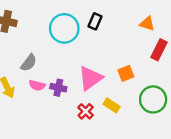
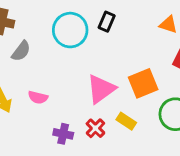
gray semicircle: (29, 63) -> (21, 51), moved
orange square: (126, 73) -> (143, 83), size x1.5
purple cross: (58, 88) -> (63, 134), moved

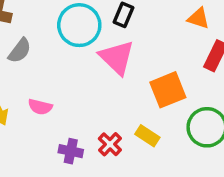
pink triangle: (101, 89) -> (117, 57), moved, turned -40

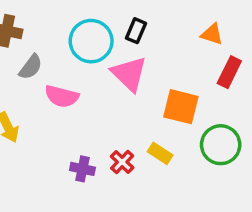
orange square: (168, 90) -> (181, 107), turned 36
pink semicircle: (40, 107) -> (62, 96), moved, size x1.4

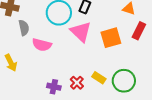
gray semicircle: (31, 67) -> (24, 28), turned -49
orange square: (181, 107) -> (111, 38), moved, turned -30
green circle: (221, 145) -> (124, 81), moved

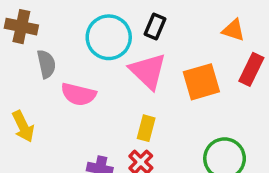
yellow rectangle: (99, 78) -> (146, 128), moved, turned 72

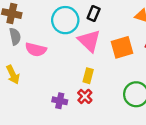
gray semicircle: (46, 64) -> (15, 36), moved
pink semicircle: (78, 94) -> (36, 50), moved

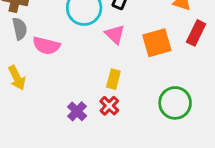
pink triangle: (89, 41) -> (115, 34), size x0.7
purple cross: (60, 101) -> (77, 111), turned 32

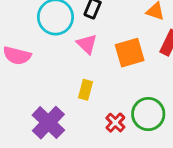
red cross: (109, 106) -> (115, 123), moved
purple cross: (77, 111) -> (48, 123), size x1.6

